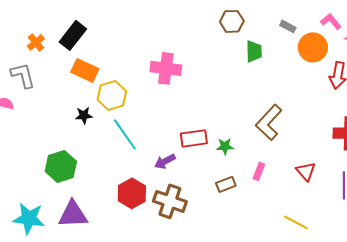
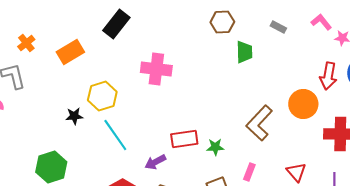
black rectangle: (73, 35) -> (116, 24), moved
orange circle: (313, 47) -> (303, 104), moved
orange rectangle: (85, 70) -> (70, 52), moved, turned -56

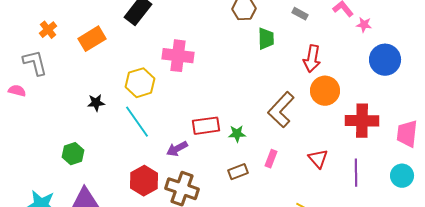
red arrow: (328, 76) -> (312, 59), moved
yellow hexagon: (102, 96) -> (140, 83), moved
green hexagon: (51, 167) -> (73, 154), size x0.7

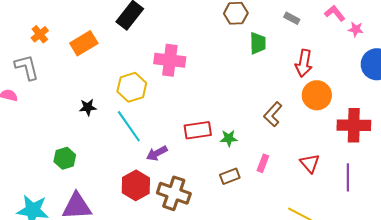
brown L-shape: (281, 110) -> (273, 114), size x0.7
purple arrow: (177, 149) -> (157, 153), moved

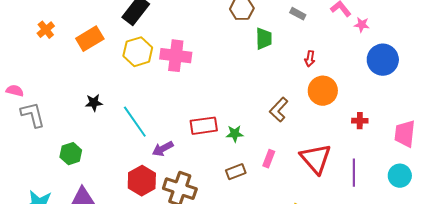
red arrow: (304, 63) -> (310, 59), size x0.6
gray L-shape: (27, 67) -> (33, 115), moved
yellow hexagon: (132, 87) -> (138, 52), moved
red cross: (354, 125) -> (360, 121), size x0.5
red triangle: (310, 163) -> (316, 159), size x1.6

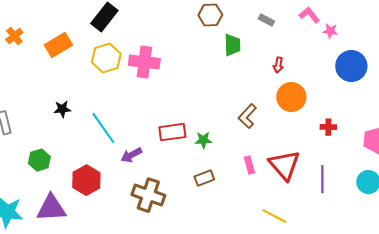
pink rectangle: (269, 159) -> (249, 165), moved, turned -36
red hexagon: (142, 181) -> (86, 180), moved

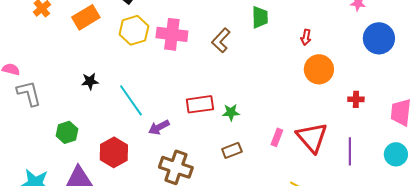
brown L-shape: (247, 116) -> (221, 40), moved
pink rectangle: (249, 165) -> (277, 137), turned 36

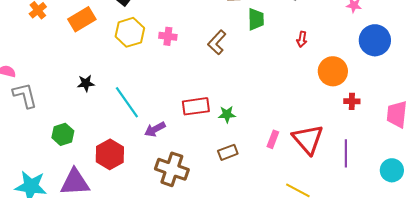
pink cross: (172, 34) -> (168, 36), size x0.6
orange circle: (319, 69) -> (333, 71), moved
cyan circle: (396, 154) -> (392, 170), moved

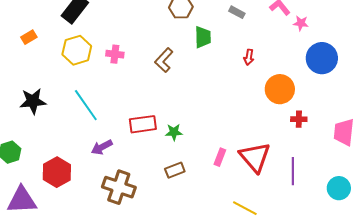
orange rectangle: (82, 19) -> (29, 37), size x0.6
black star: (86, 83) -> (33, 101), size x1.5
cyan line: (127, 102) -> (86, 105), moved

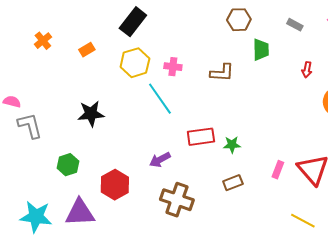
brown L-shape: (164, 60) -> (222, 73), turned -130
cyan line: (86, 105) -> (160, 99), moved

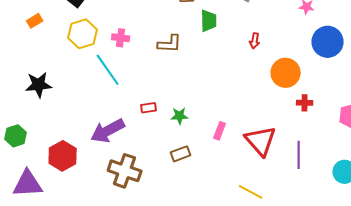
red rectangle: (201, 137) -> (149, 108), size x0.6
purple arrow: (160, 160) -> (108, 131), size x1.6
pink rectangle: (278, 170) -> (220, 131), moved

